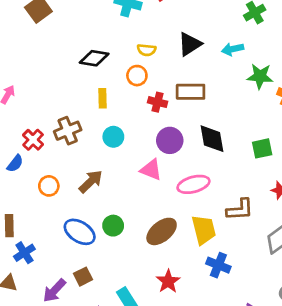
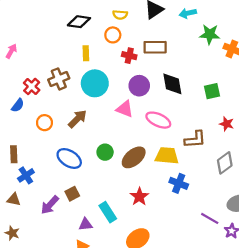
cyan circle: (113, 137) -> (95, 83), size x1.6
pink ellipse: (193, 184) -> (158, 120), turned 40
green circle: (113, 226) -> (105, 152), moved
yellow trapezoid: (204, 230) -> (167, 156), turned -70

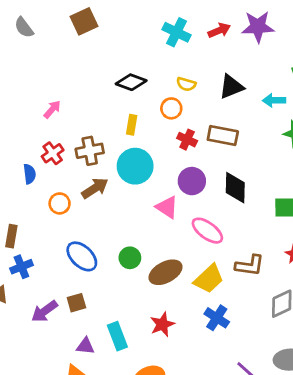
pink arrow: (11, 51) -> (52, 109), moved
blue semicircle: (18, 105) -> (30, 174), turned -56
brown arrow: (77, 119) -> (95, 188), moved
yellow trapezoid: (167, 156) -> (209, 279), turned 120

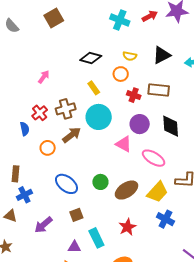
pink arrow: (52, 109) -> (44, 77), moved
yellow rectangle: (132, 125) -> (94, 88), turned -40
brown square: (76, 303) -> (76, 215), moved

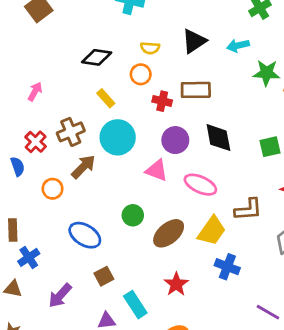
green circle: (100, 182) -> (133, 215), moved

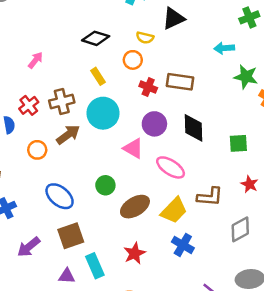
black triangle: (194, 41) -> (173, 18), moved
brown square: (104, 276) -> (71, 236), size x1.5

